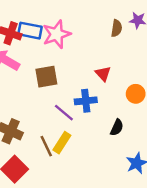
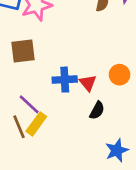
red triangle: (103, 74) -> (88, 83), moved
purple line: (64, 113) -> (29, 104), moved

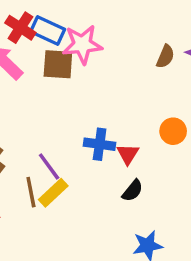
brown square: (23, 51) -> (58, 64), moved
orange circle: (120, 75) -> (173, 131), moved

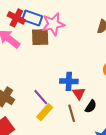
red triangle: (128, 154) -> (79, 93), moved
brown line: (31, 192) -> (72, 113), moved

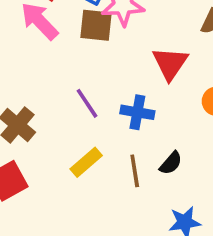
red triangle: (79, 93) -> (170, 63), moved, size x1.5
purple line: (41, 97) -> (87, 103), moved

